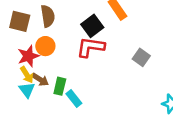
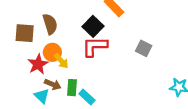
yellow arrow: (27, 75) -> (61, 61), moved

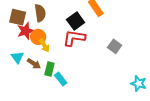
red star: (38, 64) -> (26, 31), moved
cyan triangle: (42, 96) -> (17, 57), moved

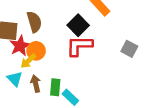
yellow arrow: (44, 45) -> (28, 61), moved, turned 88
brown arrow: (34, 64) -> (36, 84), turned -128

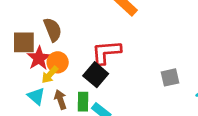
black square: (78, 25) -> (96, 75), moved
gray square: (129, 49) -> (170, 77), moved, turned -35

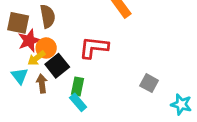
black square: (96, 75) -> (57, 66), moved
gray square: (170, 77) -> (149, 83), turned 30
green rectangle: (83, 102) -> (77, 86), moved

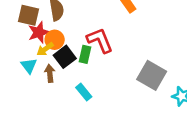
red L-shape: (94, 47) -> (100, 40), turned 60
gray square: (149, 83) -> (152, 75), size x1.6
green rectangle: (77, 86) -> (85, 54), moved

